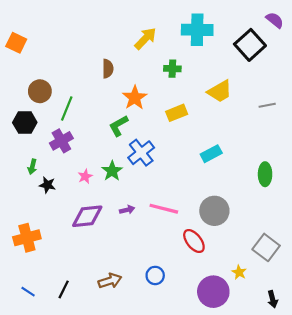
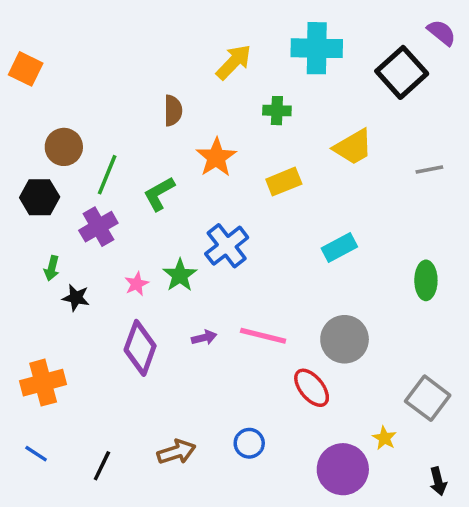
green L-shape: (119, 126) -> (159, 194), moved
purple diamond: (87, 216) -> (140, 348), turned -64
blue line: (28, 292) -> (36, 454), moved

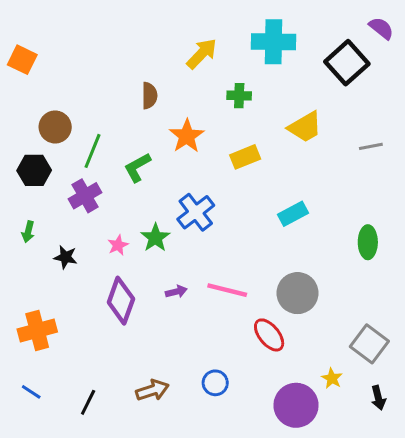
green arrow: (52, 268) -> (28, 232), moved
black arrow: (438, 481) -> (378, 398), moved

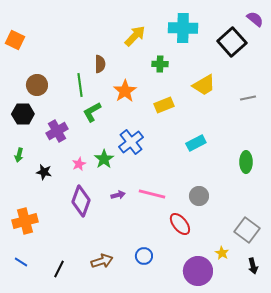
green line: (93, 151) -> (80, 85), moved, turned -30
gray circle: (297, 293) -> (199, 196), size x0.7

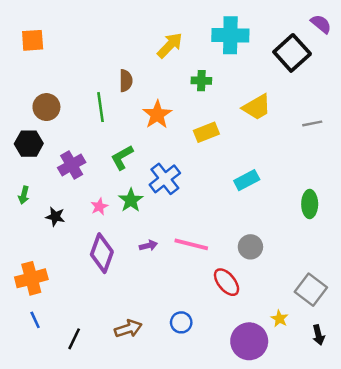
orange square: (15, 40) -> (33, 40), moved, turned -30
green L-shape: (92, 112) -> (122, 157), moved
blue line: (21, 262) -> (35, 320), moved, turned 32

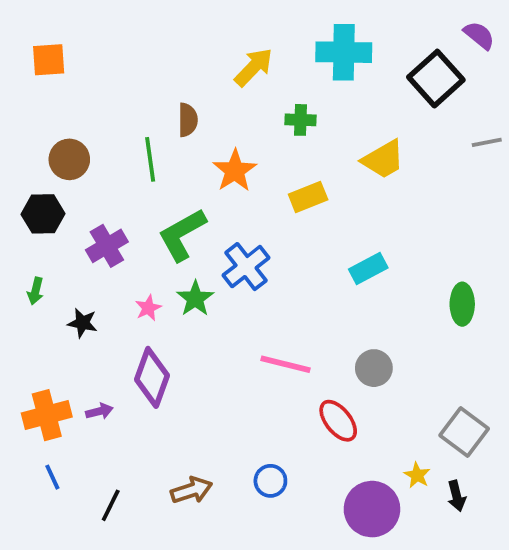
gray line: (312, 123) -> (487, 142), moved
green L-shape: (122, 157) -> (182, 235), size x1.4
purple arrow: (148, 246) -> (99, 411), moved
black arrow: (318, 335) -> (457, 496), moved

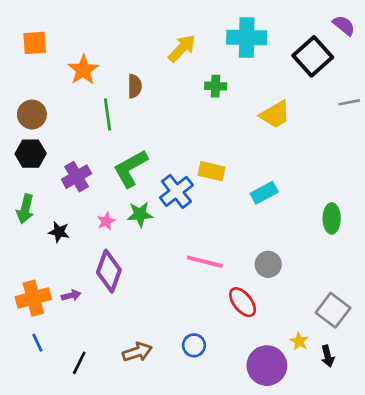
brown circle: (69, 159) -> (32, 114), moved
orange star: (235, 171) -> (83, 70), moved
yellow rectangle: (308, 197) -> (212, 171), moved, turned 35
green arrow: (35, 291) -> (25, 209), size x1.5
green star: (195, 298) -> (140, 214), turned 30

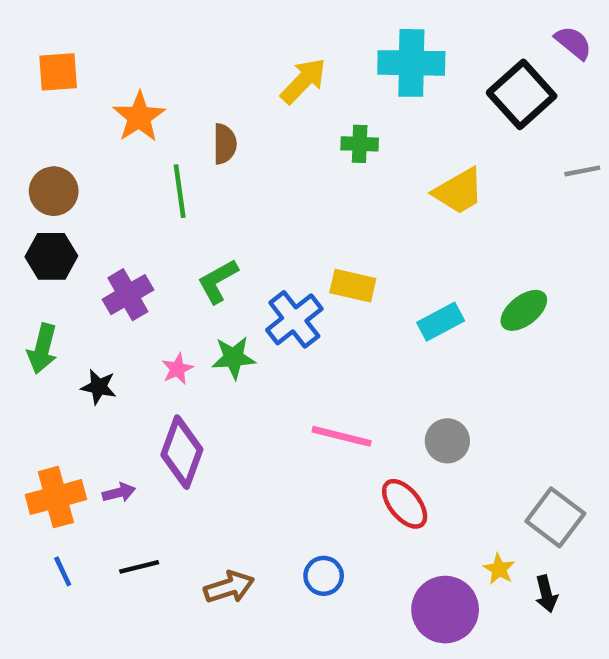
green L-shape: (131, 168) -> (218, 281), size x0.7
green ellipse: (332, 218) -> (524, 310), moved, turned 52
black line: (79, 363) -> (139, 567), moved, turned 50

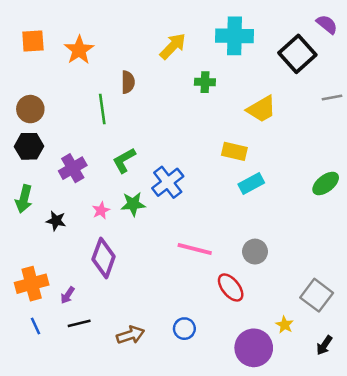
orange star: (139, 117) -> (79, 50), moved
yellow rectangle: (353, 286) -> (234, 151), moved
green ellipse: (524, 310) -> (326, 184), moved
purple arrow: (119, 493) -> (68, 295), moved, turned 138
black arrow: (546, 594) -> (324, 345), moved, turned 48

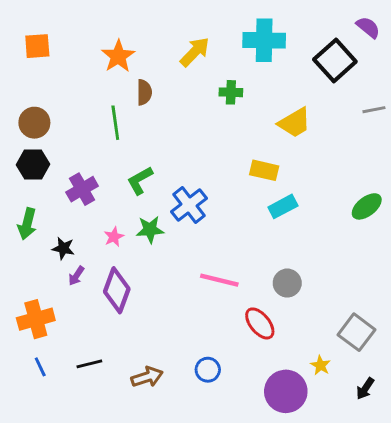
orange star: (79, 50) -> (118, 56), moved
purple arrow: (68, 295) -> (76, 276), moved

